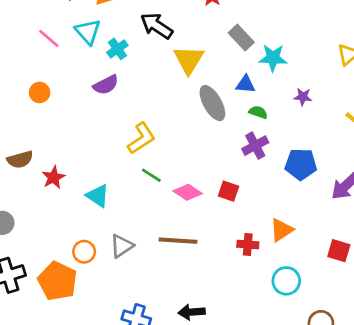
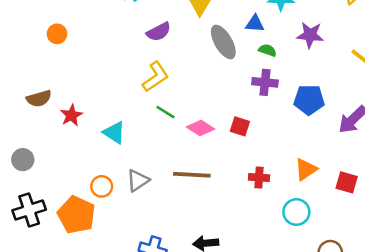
purple semicircle: (106, 85) -> (159, 32), moved
purple star: (303, 97) -> (310, 35), size x1.5
purple cross: (255, 146) -> (265, 82), turned 35
orange triangle: (281, 230) -> (306, 169), moved

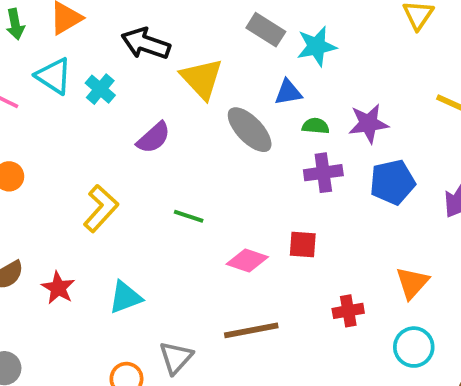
purple star: (310, 35) -> (368, 123), moved
yellow L-shape: (155, 77) -> (101, 208), moved
green line: (165, 112) -> (189, 216), moved
cyan triangle: (114, 133) -> (125, 297), turned -40

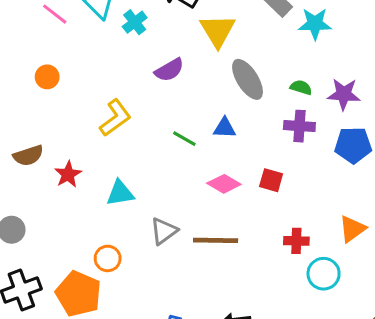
blue triangle: (288, 92) -> (225, 128), moved
cyan circle: (414, 347) -> (324, 274), moved
gray triangle: (176, 358) -> (164, 231), moved

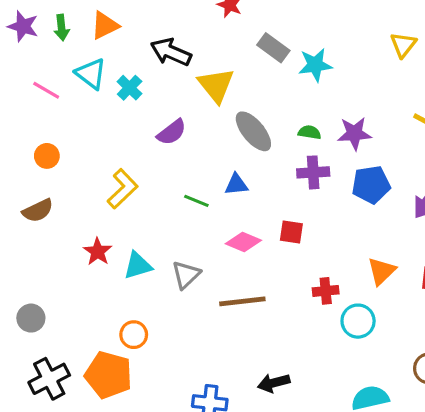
brown semicircle: (28, 156) -> (38, 211), moved
red star: (68, 174) -> (98, 252), moved
gray triangle: (164, 231) -> (186, 275), moved

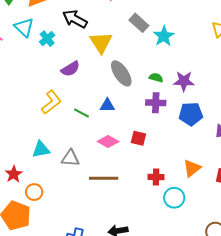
cyan star: (315, 65) -> (164, 36), turned -30
yellow L-shape: (123, 189) -> (51, 102), moved
red star: (98, 252) -> (14, 174), moved
gray triangle: (186, 275) -> (70, 158), turned 42

